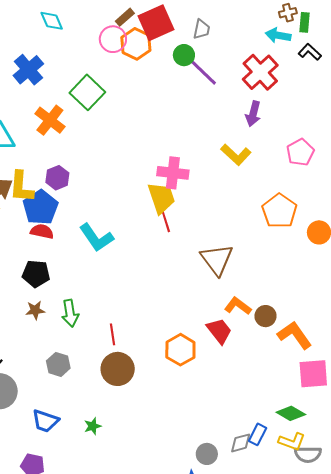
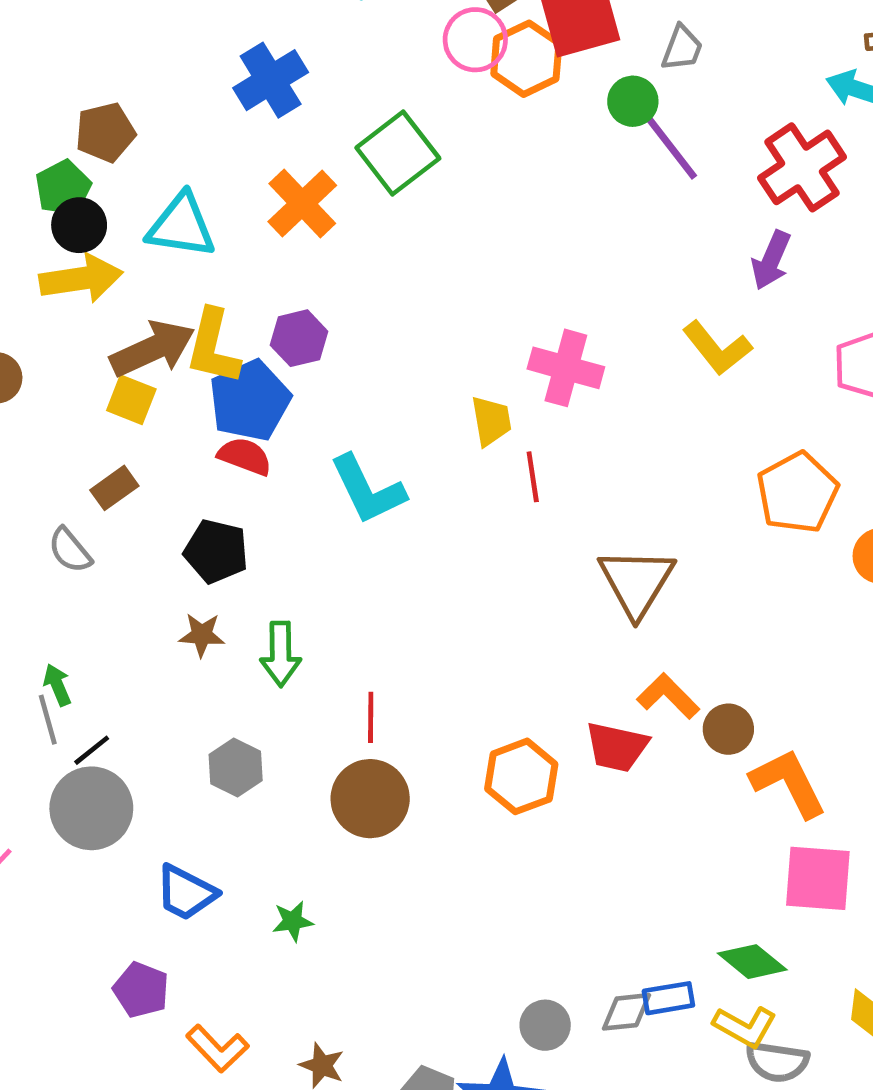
yellow trapezoid: (161, 198) -> (491, 421), moved, size x0.7
red trapezoid: (219, 331) -> (617, 747), turned 132
blue rectangle: (258, 434) -> (668, 998), turned 45

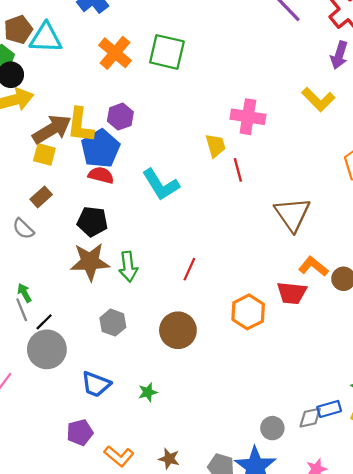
green square: (398, 153) -> (167, 52), moved, turned -33
cyan triangle: (181, 226) -> (46, 38), moved
brown star: (202, 635) -> (90, 262), size x1.8
red line: (371, 717) -> (189, 269), moved, turned 30
purple pentagon: (141, 990) -> (80, 432), turned -30

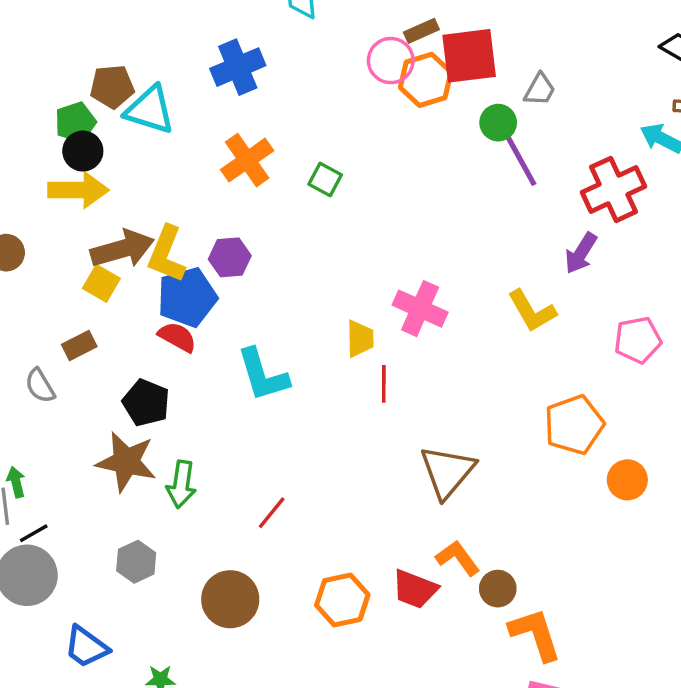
green square: (167, 52) -> (325, 179), size x0.6

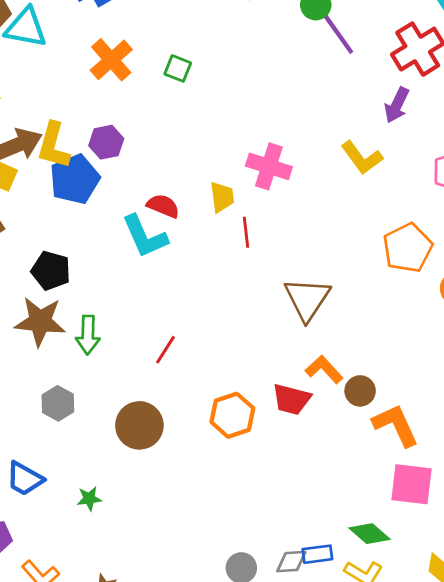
red semicircle: (177, 337) -> (163, 206), moved

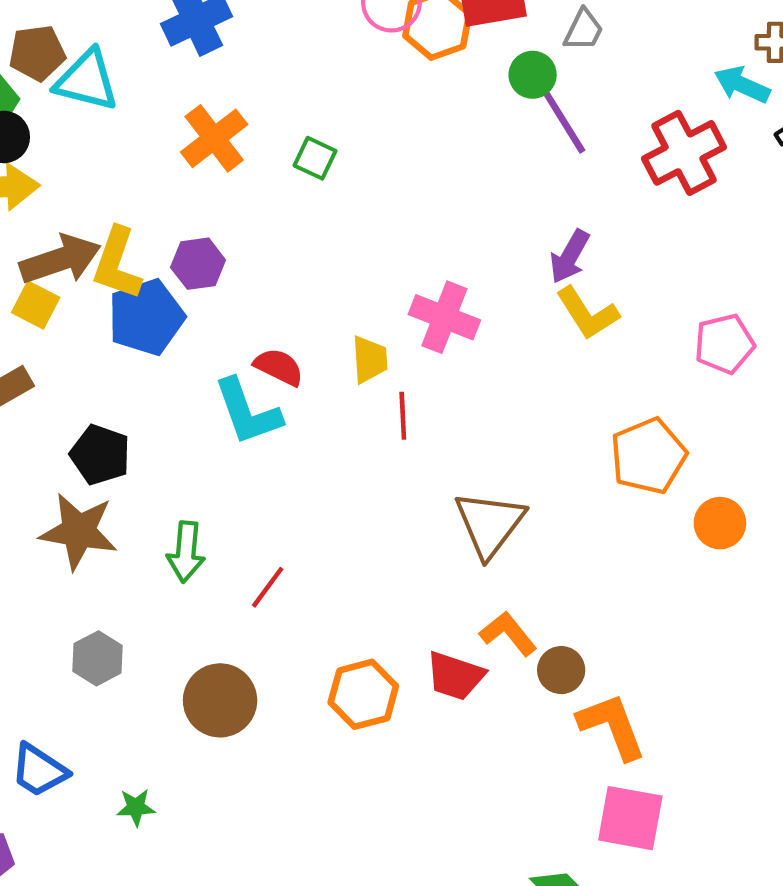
purple arrow: (397, 105) -> (570, 256), moved
green arrow: (88, 335) -> (186, 552), moved

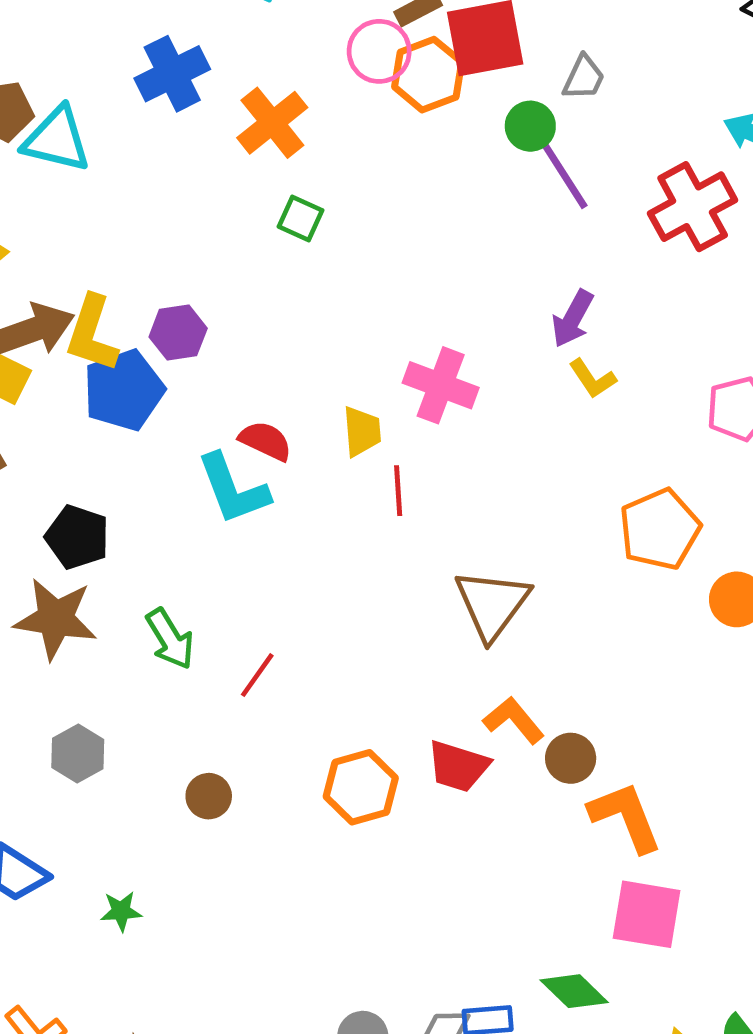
orange cross: (214, 138) -> (272, 123), moved
yellow L-shape: (587, 313) -> (592, 379), size x0.7
green arrow: (186, 552) -> (170, 639), turned -36
brown circle: (220, 700) -> (209, 796), size x0.6

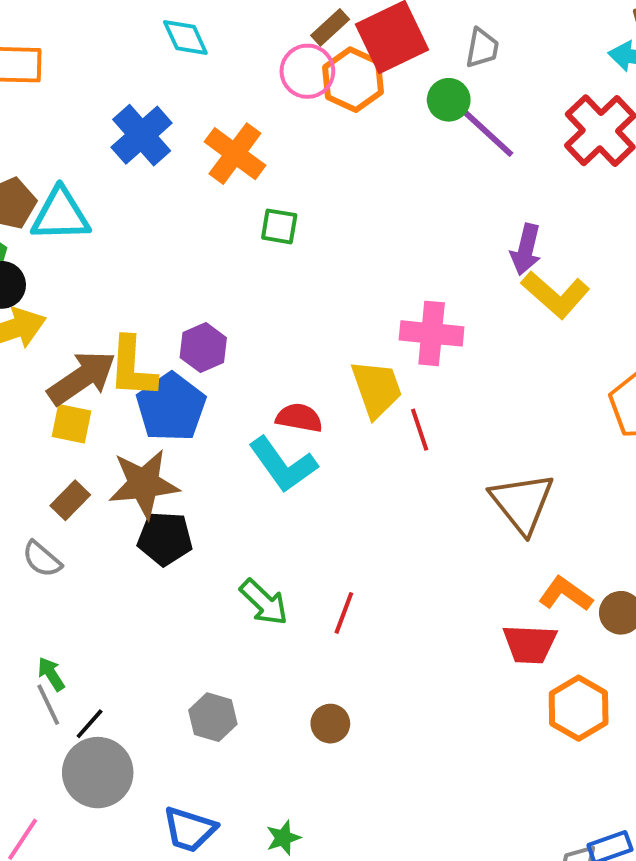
yellow L-shape: (592, 379) -> (556, 295), size x1.6
yellow trapezoid: (362, 431) -> (377, 389), size x1.4
brown star: (56, 619) -> (144, 484), moved
orange hexagon: (361, 787) -> (579, 708), moved

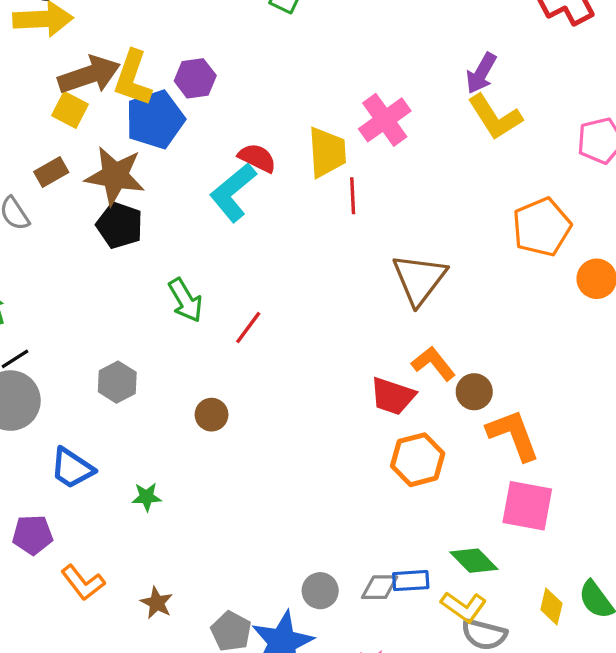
pink cross: (432, 333) -> (385, 120), turned 33
cyan L-shape: (283, 465) -> (233, 192), turned 70

